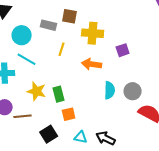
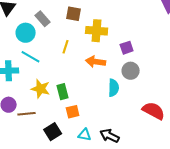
gray rectangle: (49, 25) -> (43, 19), moved, turned 35
gray circle: (133, 91) -> (131, 71), moved

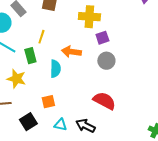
yellow cross: (97, 31) -> (89, 17), moved
cyan semicircle: (114, 88) -> (55, 69), moved
green rectangle: (63, 92) -> (30, 56), moved
red semicircle: (154, 111) -> (104, 101), moved

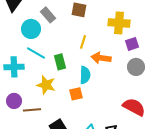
yellow line: (41, 37) -> (83, 42), moved
orange square: (48, 102) -> (76, 94), moved

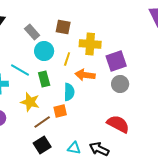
yellow cross: (119, 23) -> (90, 44), moved
cyan circle: (31, 29) -> (44, 51), moved
purple square: (132, 44) -> (116, 61), size x1.5
brown line: (32, 110) -> (42, 122), moved, turned -30

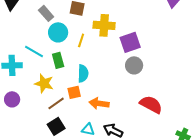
orange arrow: (85, 75) -> (99, 103), moved
red semicircle: (118, 124) -> (151, 104), moved

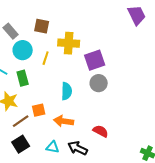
cyan semicircle: (83, 73) -> (67, 91), moved
red semicircle: (151, 104) -> (101, 131), moved, size x0.7

